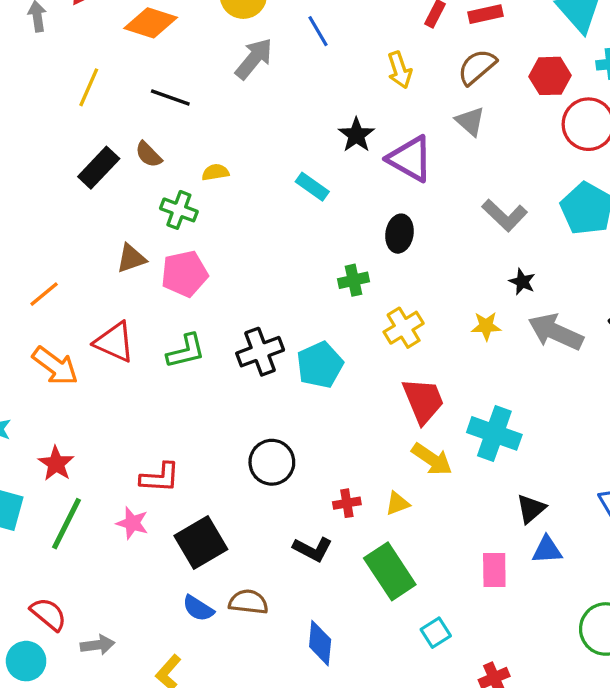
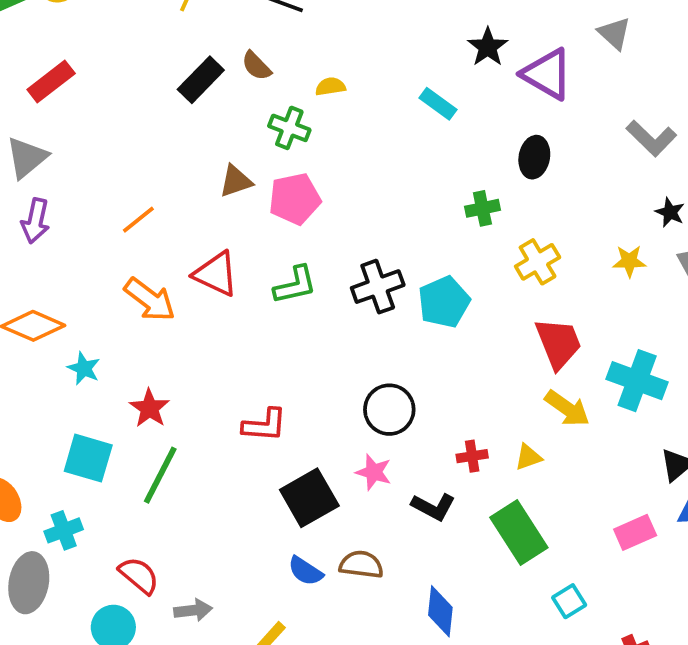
pink star: (132, 523) -> (374, 472), moved
pink rectangle: (494, 570) -> (635, 532), turned 66

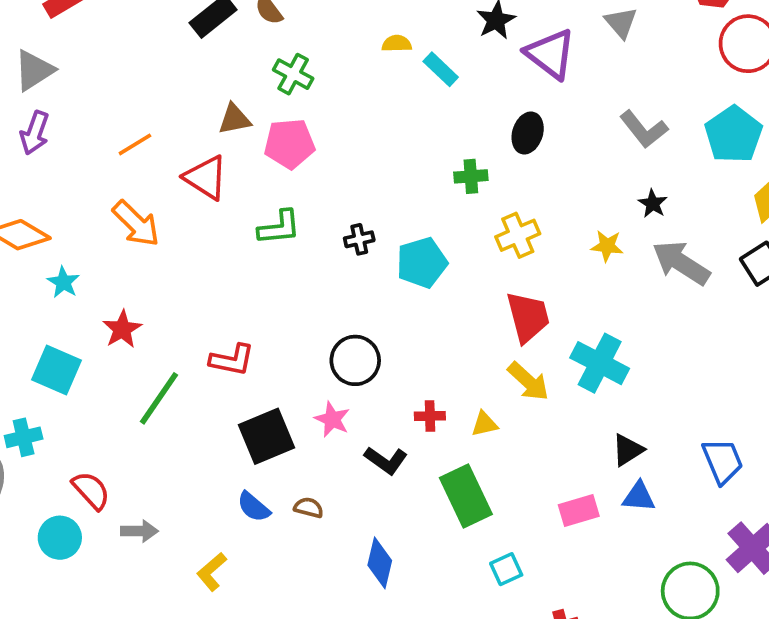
yellow semicircle: (330, 87) -> (397, 44), moved
red triangle: (216, 274) -> (206, 178), moved
black cross: (378, 287) -> (359, 239), size x0.6
green line: (160, 475) -> (159, 398), moved
brown semicircle: (361, 565) -> (309, 508), size x0.7

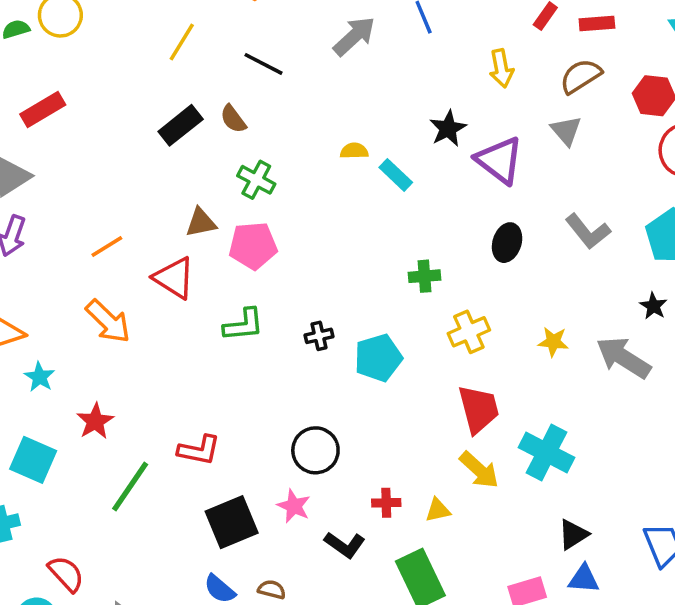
black ellipse: (528, 133) -> (507, 243), moved
black star: (653, 204) -> (653, 306), moved

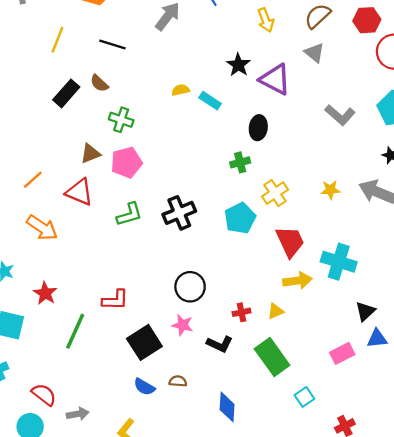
black ellipse: (507, 243) -> (258, 128), moved
black cross: (319, 336) -> (179, 213), size x1.8
cyan pentagon: (378, 358) -> (240, 218), moved
yellow arrow: (479, 470) -> (297, 281), turned -40

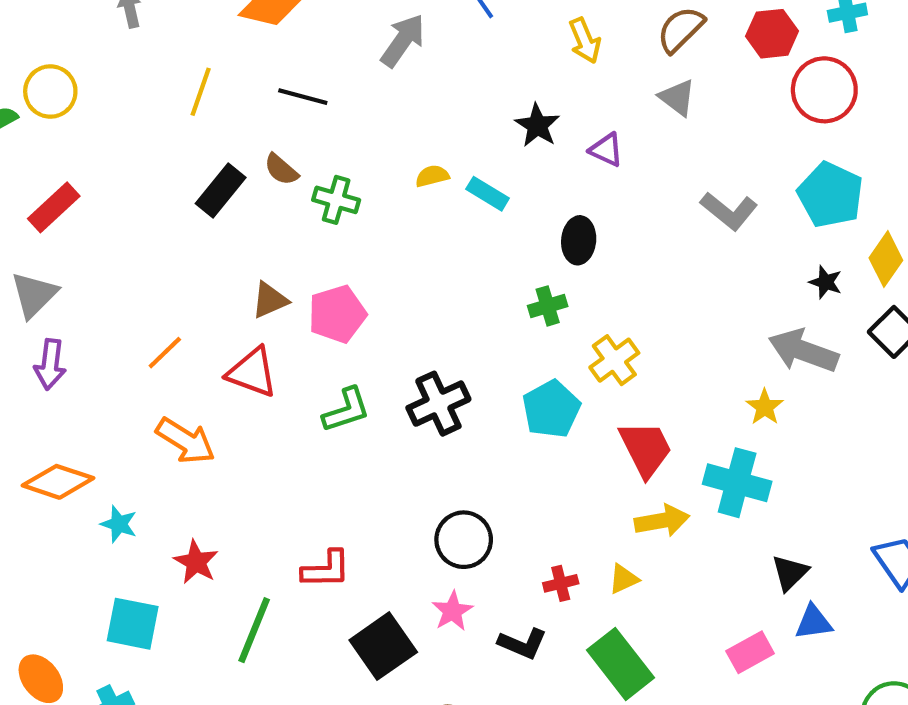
purple triangle: (275, 79) -> (606, 150), size x0.6
green cross: (121, 120) -> (336, 200), moved
yellow star: (330, 190) -> (765, 407), moved, turned -30
pink star: (182, 325) -> (452, 611), turned 30

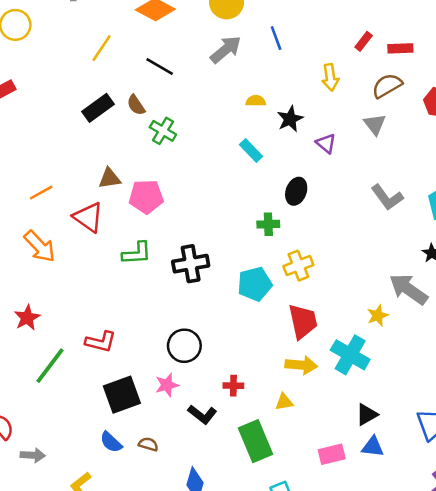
yellow semicircle: (432, 176) -> (256, 101), moved
yellow triangle: (624, 579) -> (284, 402), moved

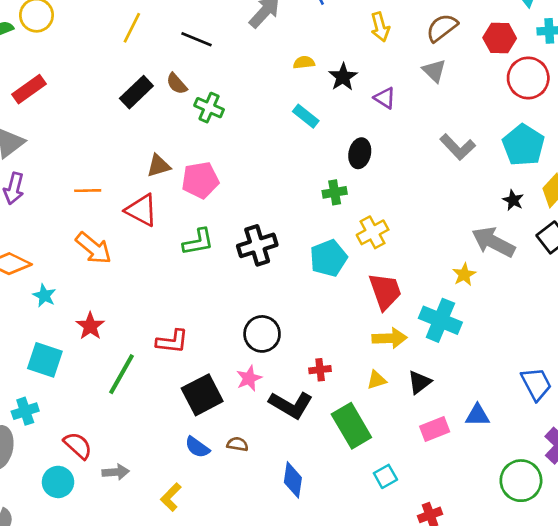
orange line: (41, 193) -> (88, 191), turned 35
black L-shape: (202, 414) -> (291, 405), size x1.4
black triangle: (367, 415) -> (419, 382), moved

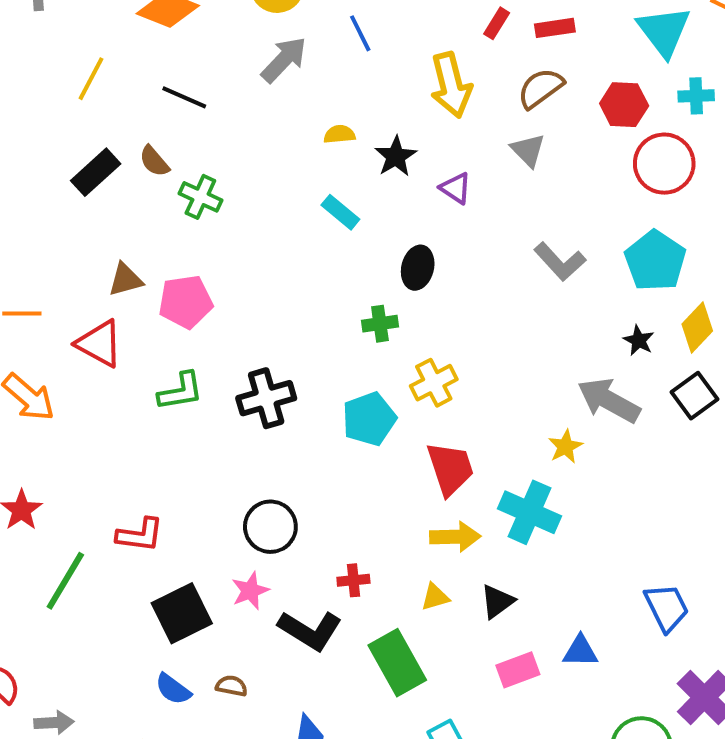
yellow arrow: (380, 27) -> (451, 85), size x1.5

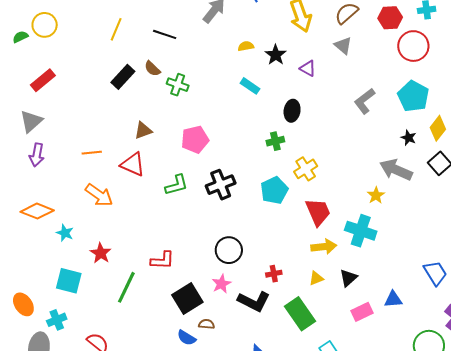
gray L-shape: (560, 262) -> (365, 101), turned 100
pink pentagon: (186, 302) -> (195, 139), moved
brown semicircle: (231, 686) -> (207, 324), moved

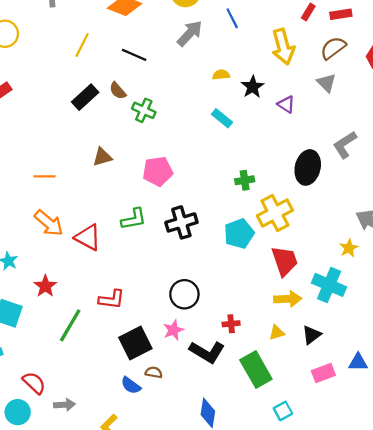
black ellipse: (292, 111) -> (308, 167), moved, size x1.4
red triangle: (133, 164) -> (88, 237), moved
yellow cross: (306, 169) -> (275, 213), size x1.4

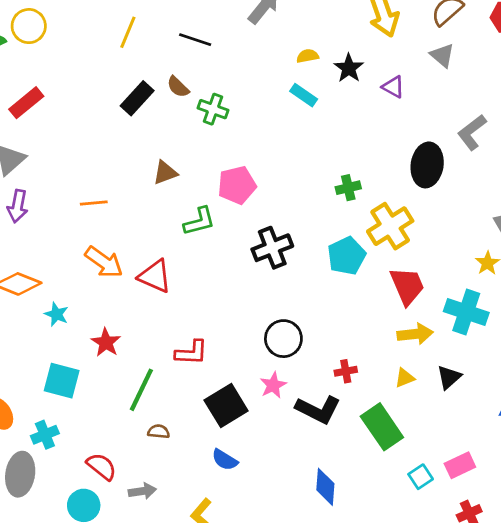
cyan rectangle: (222, 118) -> (304, 95), moved
green L-shape: (134, 219) -> (199, 221), moved
brown semicircle: (154, 372) -> (159, 432), moved
pink rectangle: (323, 373) -> (460, 465), moved

